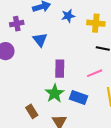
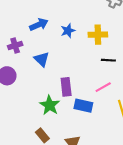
green star: (55, 93) -> (50, 105), moved
blue rectangle: (78, 97) -> (83, 106), moved

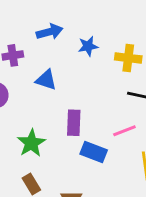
blue triangle: (42, 59) -> (46, 80), turned -35
green star: (50, 105) -> (31, 143), moved

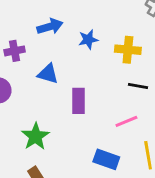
purple rectangle: (74, 123) -> (79, 101), moved
blue rectangle: (94, 152) -> (106, 159), moved

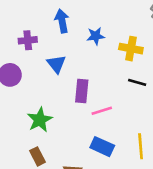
blue arrow: (50, 26) -> (62, 21), turned -90
blue triangle: (48, 74) -> (56, 64), turned 30
pink line: (126, 121) -> (102, 111), moved

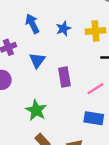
blue triangle: (56, 64) -> (37, 60), turned 30
pink line: (102, 111) -> (95, 89), moved

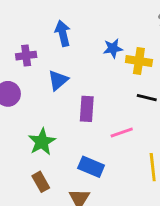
blue star: (63, 29) -> (113, 48), moved
blue rectangle: (94, 118) -> (91, 167), moved

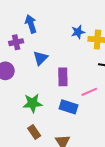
blue arrow: (63, 33) -> (31, 24), moved
green star: (42, 142) -> (33, 103), turned 30
blue rectangle: (91, 167) -> (68, 107), moved

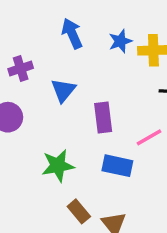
blue arrow: (31, 24) -> (72, 33), moved
brown rectangle: (34, 132) -> (79, 211), moved

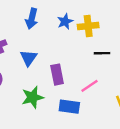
blue arrow: (72, 33) -> (32, 19), turned -138
green star: (58, 166) -> (32, 97), moved

